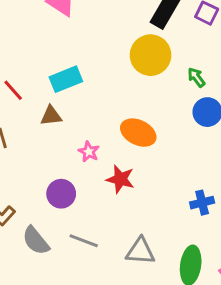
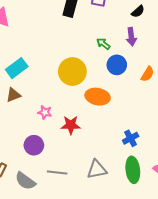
yellow circle: (151, 55) -> (72, 72), moved
orange ellipse: (138, 133) -> (98, 97), moved
blue cross: (202, 203) -> (131, 138), moved

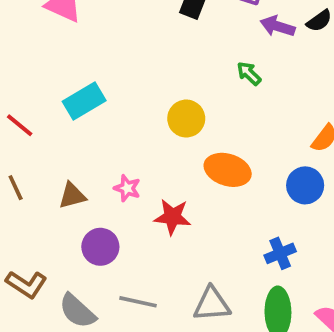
purple arrow: (131, 37) -> (278, 26), moved, turned 108
blue circle: (117, 65) -> (305, 185), moved
yellow circle: (72, 72) -> (186, 119), size x0.7
brown triangle: (13, 95) -> (72, 196), moved

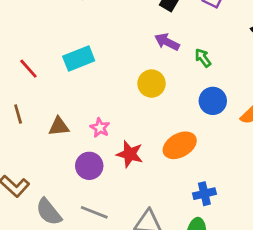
purple arrow: (278, 26) -> (167, 42), moved
orange ellipse: (228, 170) -> (180, 145), moved, turned -56
blue circle: (305, 185) -> (213, 101), moved
purple circle: (100, 247) -> (89, 166), moved

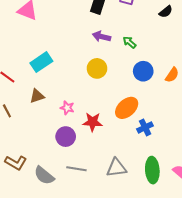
brown triangle: (59, 126) -> (37, 96), moved
blue cross: (204, 194) -> (145, 127), moved

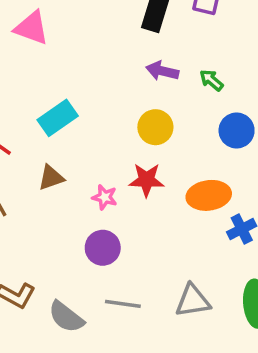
orange ellipse: (127, 108) -> (209, 195), turned 35
red star: (93, 122) -> (147, 180), moved

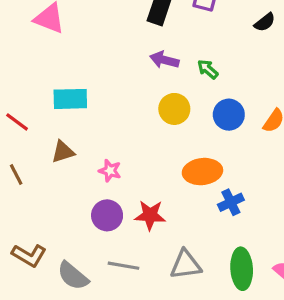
cyan rectangle: (58, 118) -> (70, 99), turned 32
yellow circle: (155, 127) -> (174, 109), moved
red star: (147, 180) -> (150, 215), moved

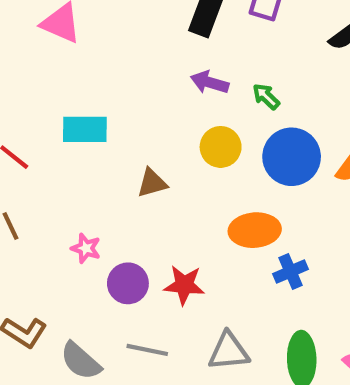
blue circle: (229, 115) -> (292, 157), size x1.4
brown triangle: (63, 152) -> (152, 183), moved
pink star: (110, 171) -> (86, 248), moved

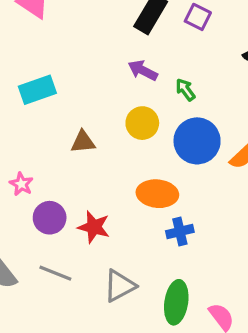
cyan rectangle: (85, 129) -> (37, 90), turned -30
gray triangle: (229, 351) -> (120, 286), turned -33

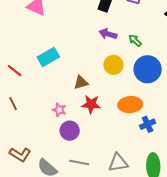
pink star: (21, 184) -> (59, 110), moved
red star: (94, 227) -> (91, 104), moved
gray triangle: (120, 286) -> (118, 163), turned 30

